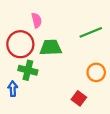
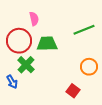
green cross: (28, 70) -> (26, 65), turned 30
blue arrow: (13, 89) -> (12, 82), turned 152

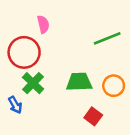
green trapezoid: (47, 44) -> (79, 82), moved

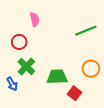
red circle: (24, 52) -> (19, 42), size x0.6
green trapezoid: (79, 82) -> (57, 77), moved

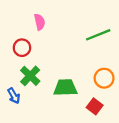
red square: (75, 93) -> (95, 106), moved

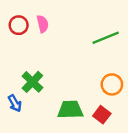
red circle: (22, 48) -> (19, 25), moved
green trapezoid: (65, 88) -> (70, 110), moved

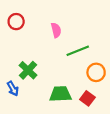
pink semicircle: (43, 24) -> (56, 30), moved
green line: (106, 38) -> (78, 51), moved

